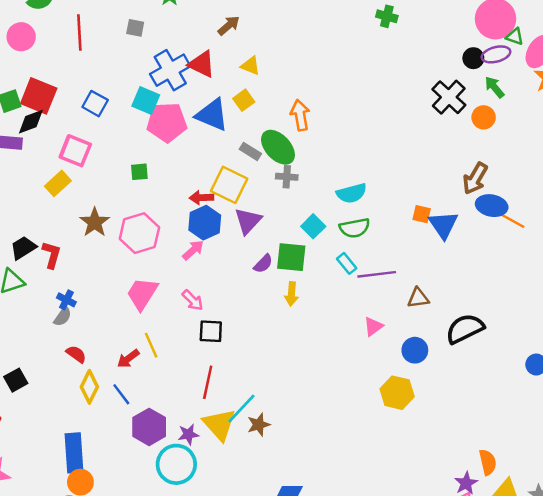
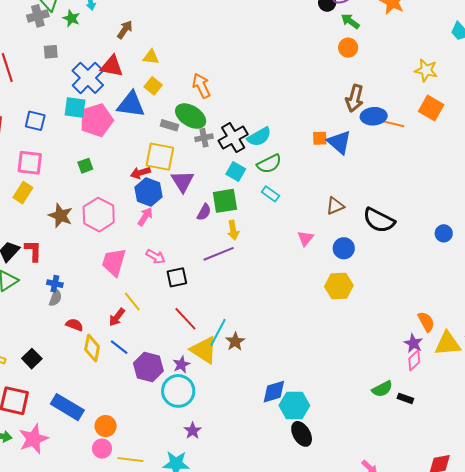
black cross: (449, 97) -> (233, 138), moved, turned 32
purple line: (377, 274) -> (219, 254), moved
black semicircle: (465, 329) -> (379, 220), turned -112
red line: (208, 382) -> (185, 319), turned -40
blue rectangle: (74, 453) -> (67, 407), moved, turned -40

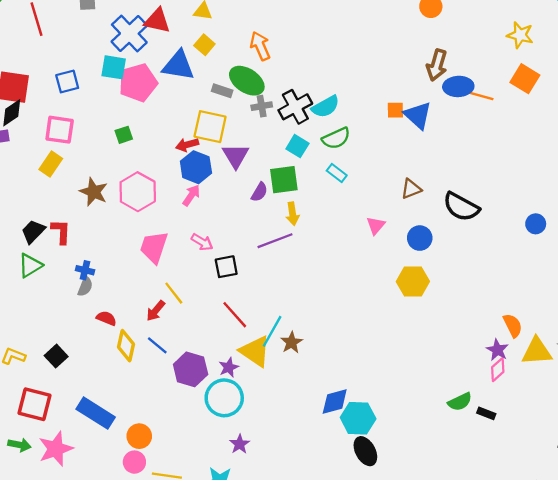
blue square: (35, 121) -> (67, 82), turned -30

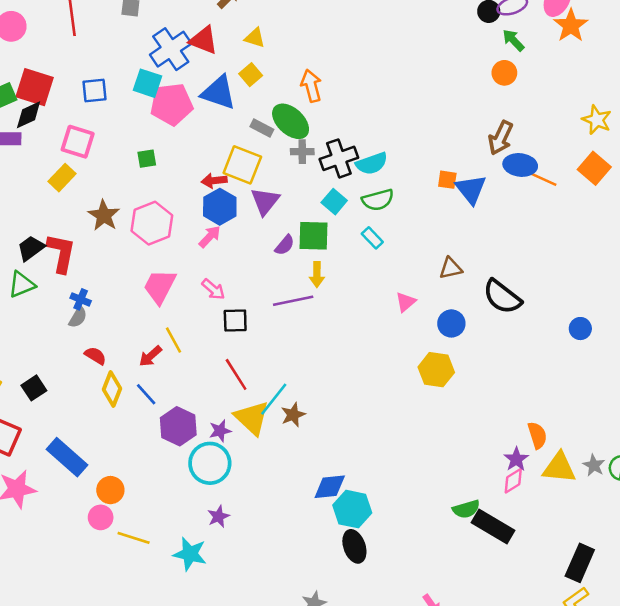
red L-shape: (61, 232) -> (61, 253), size x1.4
black rectangle: (486, 413) -> (493, 527), size x2.0

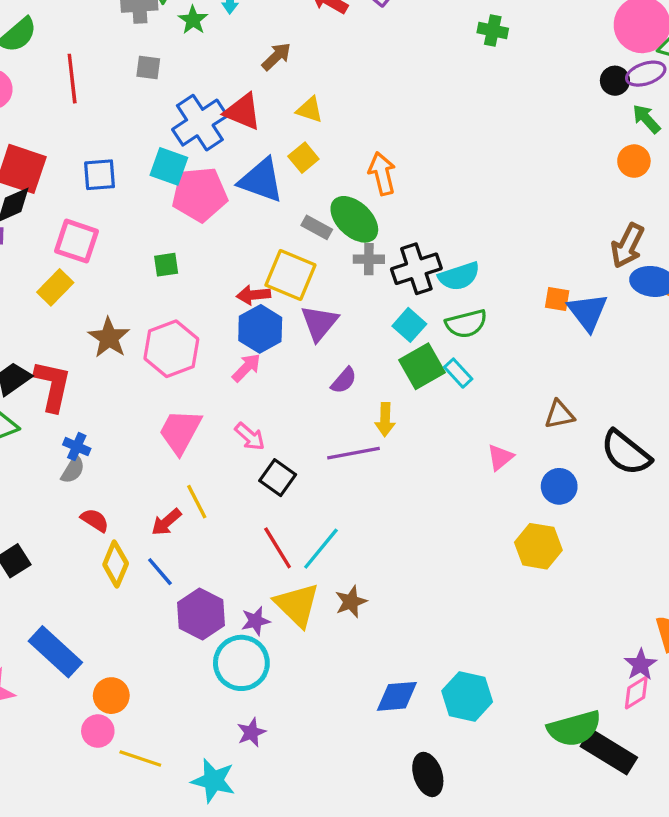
green square: (314, 236) -> (422, 366), moved, turned -32
black square: (235, 321) -> (278, 478), turned 36
cyan line: (274, 399) -> (321, 549), moved
cyan hexagon: (352, 509) -> (467, 696), moved
green semicircle: (466, 509) -> (574, 728), size x1.5

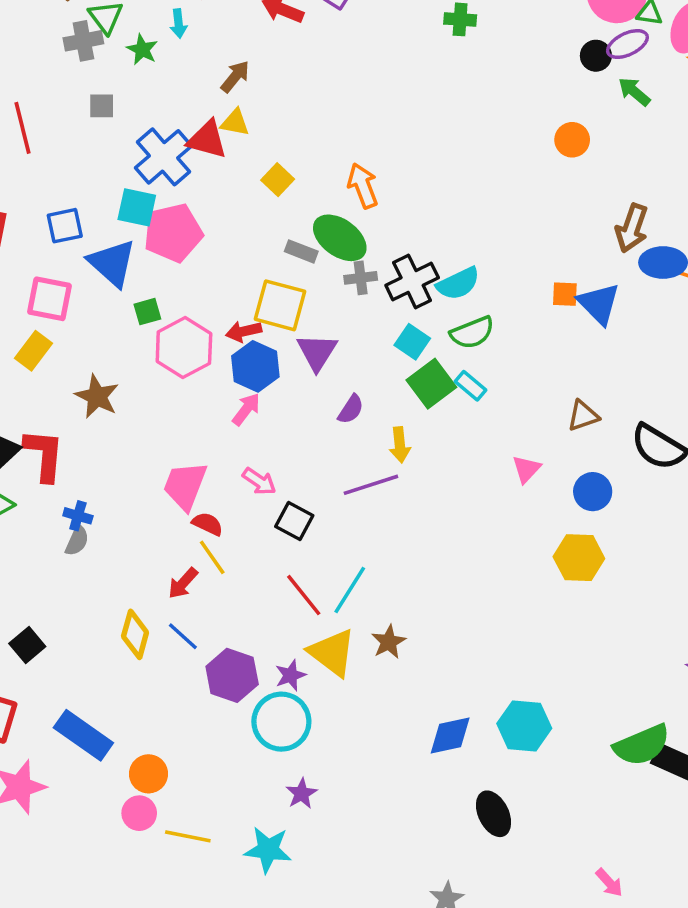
yellow triangle: (310, 110) -> (235, 123), moved
orange circle: (634, 161) -> (572, 140), moved
blue triangle: (261, 180) -> (112, 263), moved, turned 30
pink hexagon: (171, 349) -> (184, 348), moved
red semicircle: (95, 520) -> (208, 524), moved

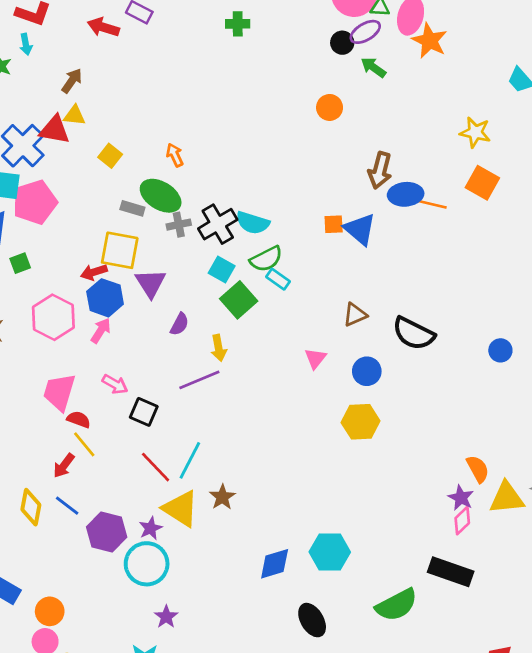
orange arrow: (363, 186) -> (175, 155), size x0.7
cyan semicircle: (458, 283) -> (253, 223), turned 48
pink hexagon: (184, 348) -> (53, 317), moved
cyan rectangle: (470, 386) -> (278, 279), moved
green semicircle: (642, 745) -> (397, 605), moved

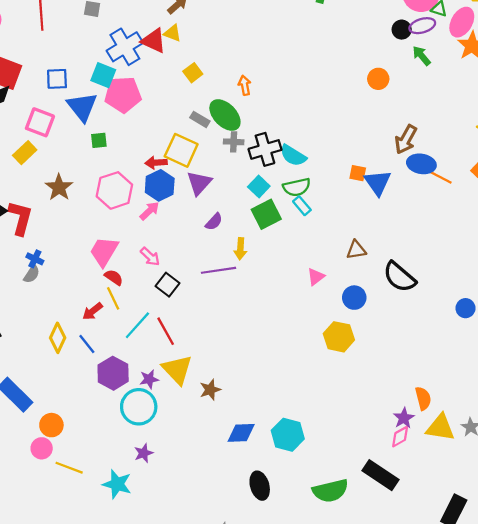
cyan line: (190, 460) -> (137, 325), moved
brown star: (222, 497) -> (210, 390), moved

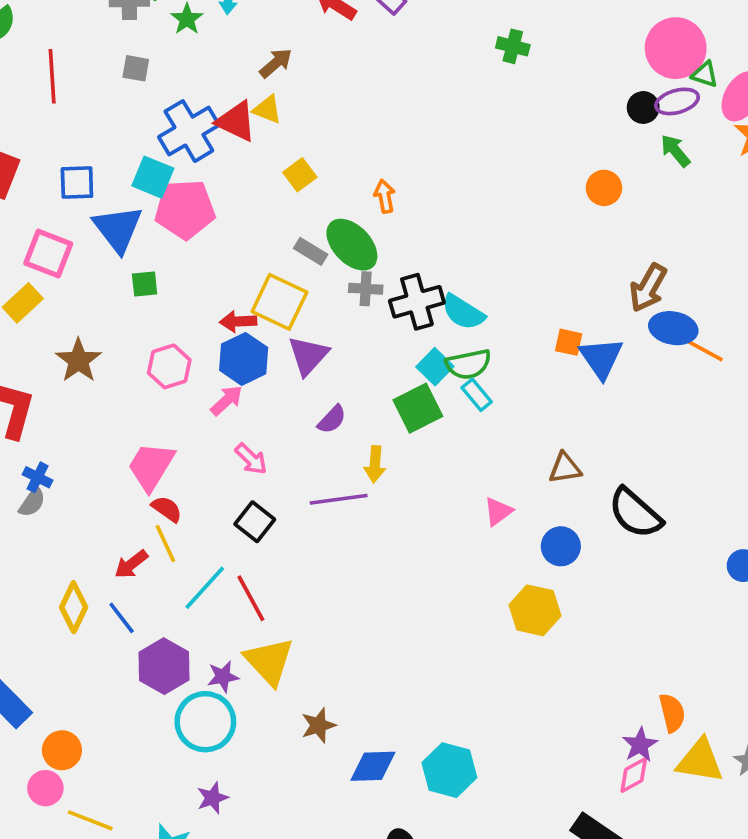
cyan square: (259, 187) -> (435, 367), moved
pink hexagon: (114, 190) -> (169, 366), size x0.7
pink arrow: (150, 257) -> (251, 459), moved
brown star: (210, 390) -> (318, 725), moved

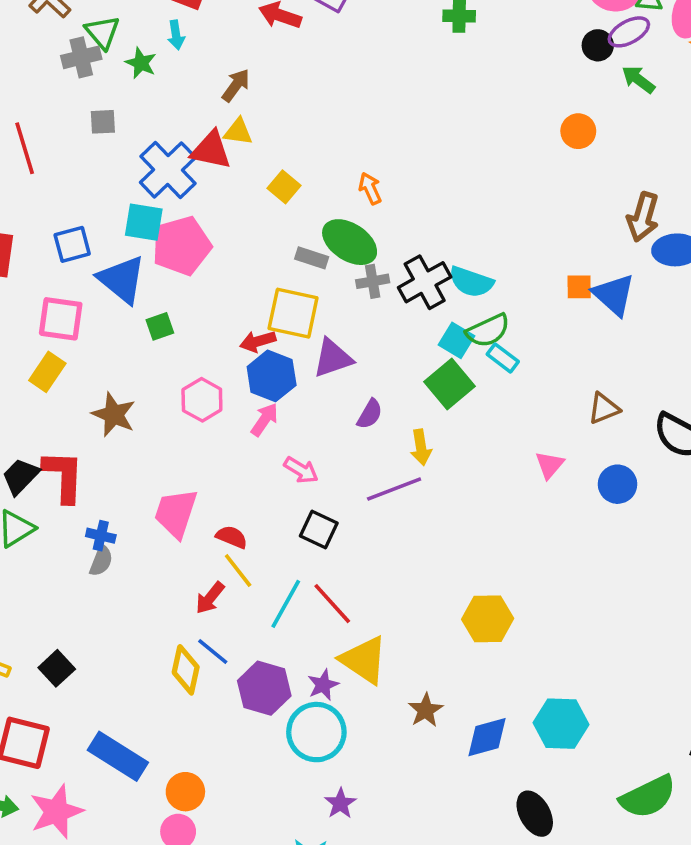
purple triangle: (308, 356) -> (333, 358), turned 42
pink trapezoid: (151, 466) -> (176, 513), moved
yellow diamond: (74, 607) -> (186, 670), moved
yellow hexagon: (535, 610) -> (488, 619), moved

